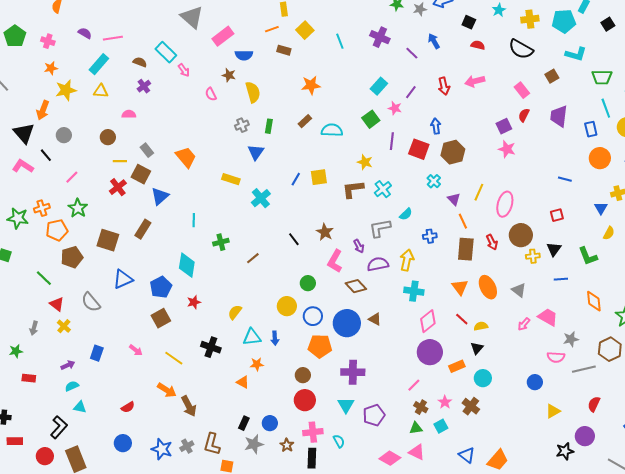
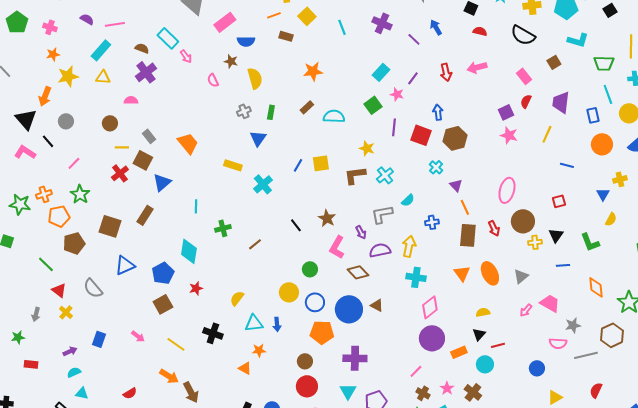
purple cross: (144, 86) -> (146, 72), size x1.5
yellow line: (479, 192) -> (547, 134), moved
gray triangle: (519, 290) -> (521, 276), turned 42
red line: (462, 319) -> (498, 345), moved, turned -56

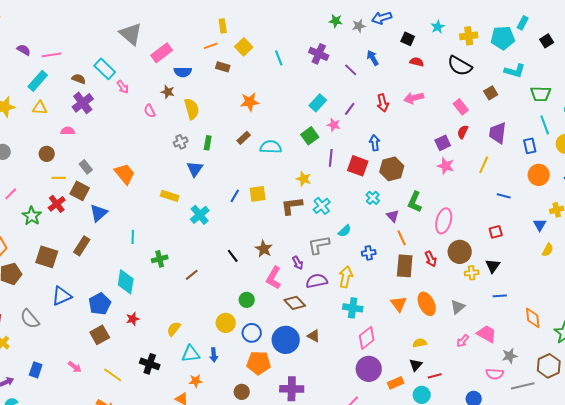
green star: (80, 194) -> (32, 216), moved
green L-shape: (590, 242) -> (415, 202), moved, turned 45

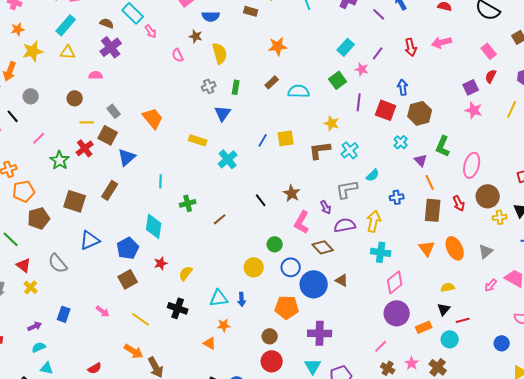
yellow semicircle: (174, 329) -> (186, 273), moved
blue circle: (252, 333) -> (291, 267), moved

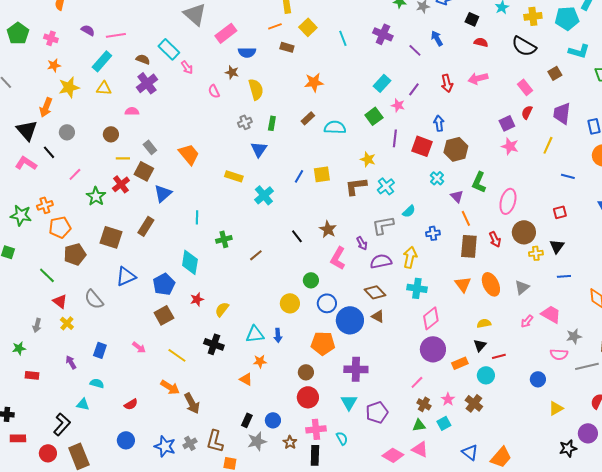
brown diamond: (323, 247) -> (375, 292), moved
purple arrow: (35, 326) -> (71, 362), turned -96
cyan semicircle: (39, 347) -> (97, 383), moved, turned 40

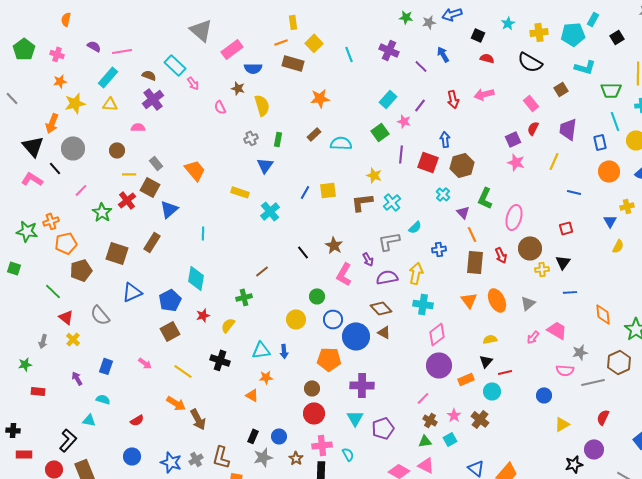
brown rectangle: (287, 47) -> (293, 63), size x1.5
gray circle: (67, 132) -> (73, 148), size x1.5
green cross: (224, 239) -> (244, 297), moved

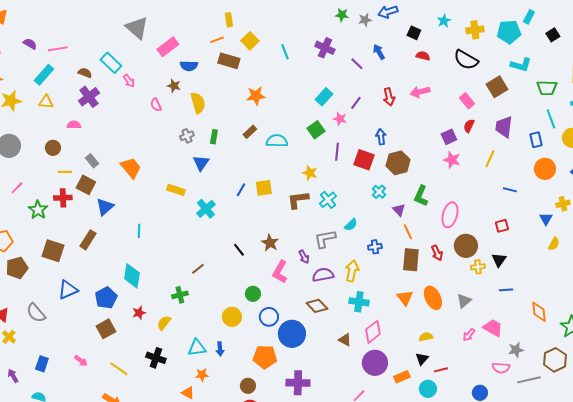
brown square: (561, 89) -> (497, 87), size x1.5
red cross: (127, 200) -> (63, 198), turned 36
brown triangle: (384, 332) -> (345, 340), moved

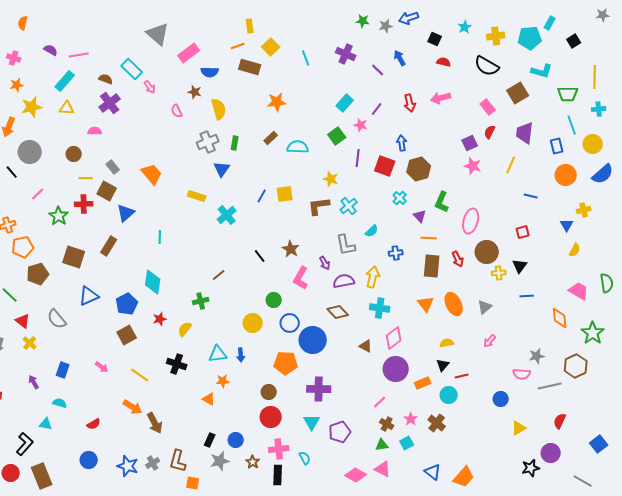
gray cross: (187, 136) -> (208, 142), size x1.5
orange line: (408, 232) -> (429, 238), turned -63
gray L-shape: (325, 239) -> (346, 245), turned -90
pink trapezoid: (493, 328) -> (579, 291), moved

